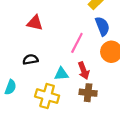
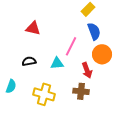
red arrow: (84, 71) -> (87, 70), moved
cyan triangle: (61, 74) -> (57, 63), moved

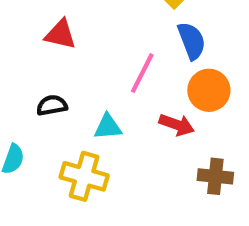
cyan triangle: (57, 63) -> (108, 127), moved
red arrow: (87, 70) -> (177, 125), turned -49
brown cross: (81, 91) -> (215, 176), moved

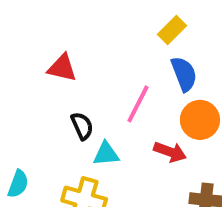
black semicircle: (52, 105) -> (82, 126), moved, turned 76

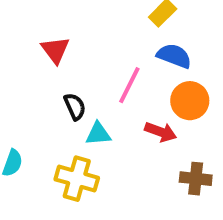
red triangle: (62, 68) -> (55, 50), turned 40
blue semicircle: (184, 74) -> (174, 56), turned -48

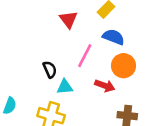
red triangle: (55, 50) -> (69, 19), moved

